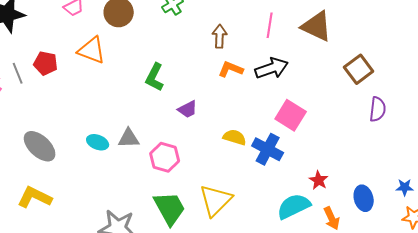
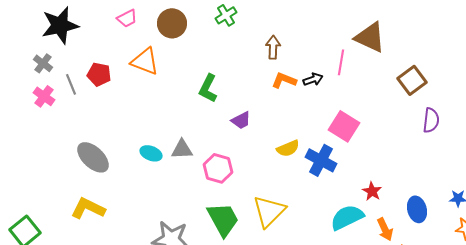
pink line: (270, 25) -> (341, 62), moved
black arrow: (272, 68) -> (313, 79), moved, size x0.6
yellow semicircle: (235, 137) -> (288, 148), turned 140

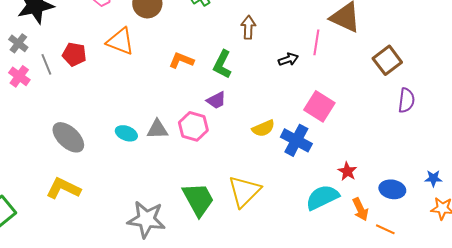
orange L-shape: (284, 80) -> (181, 60), moved
green L-shape: (208, 88) -> (222, 64), moved
pink hexagon: (218, 168) -> (193, 126), moved
blue ellipse: (417, 209) -> (392, 189), turned -65

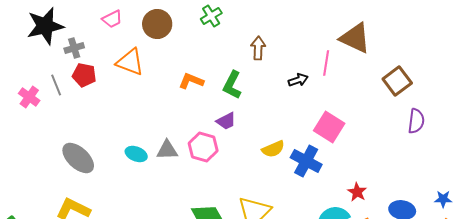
gray cross: (18, 43) -> (74, 48), moved, turned 36

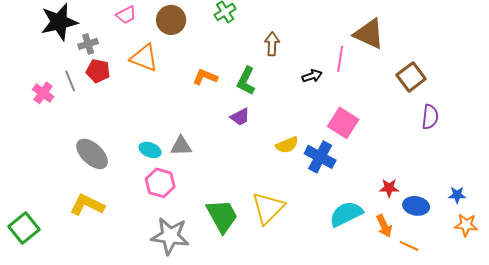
pink hexagon: (203, 147) -> (160, 183), moved
red star: (357, 192) -> (389, 188), moved, turned -30

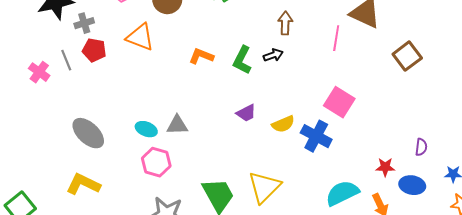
brown arrow: (272, 44) -> (285, 23), moved
black arrow: (312, 76) -> (273, 55), moved
purple trapezoid: (240, 117) -> (246, 113), moved
purple semicircle: (430, 117) -> (421, 147), moved, size x0.7

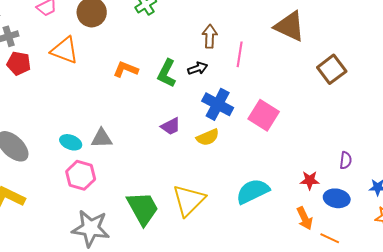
pink line: (336, 38) -> (240, 54), moved
blue cross: (316, 136) -> (218, 104), moved
cyan semicircle: (342, 193) -> (253, 191), moved

